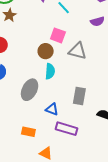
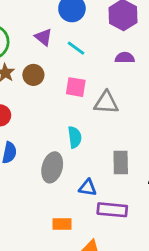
purple semicircle: (97, 21) -> (125, 58), turned -152
brown circle: (46, 51) -> (33, 75), moved

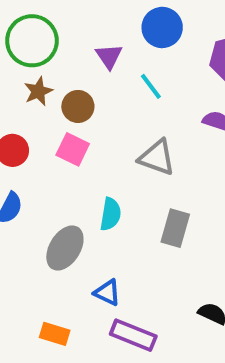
pink square: (76, 87) -> (73, 149), moved
gray triangle: (106, 103) -> (157, 157), moved
gray rectangle: (121, 163) -> (175, 228), moved

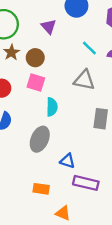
cyan line: (151, 86) -> (89, 48), moved
cyan semicircle: (111, 214) -> (52, 107), moved

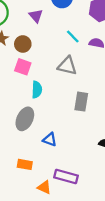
purple rectangle: (86, 183) -> (66, 176), moved

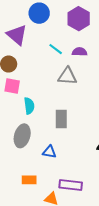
purple triangle: (36, 16) -> (17, 35), size x1.5
gray triangle: (67, 66) -> (67, 76), moved
gray rectangle: (81, 102) -> (61, 119), moved

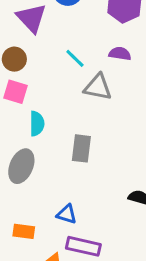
cyan line: (56, 49) -> (75, 58), moved
blue triangle: (49, 152) -> (67, 214), moved

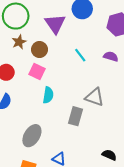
gray triangle: (98, 87) -> (95, 97), moved
gray ellipse: (21, 166) -> (32, 136), moved

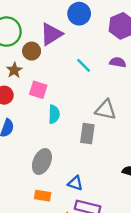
purple triangle: (55, 24) -> (51, 34), turned 40
brown star: (19, 42) -> (14, 70), moved
brown circle: (39, 50) -> (32, 51), moved

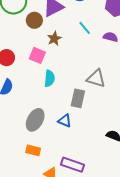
cyan line: (84, 65) -> (85, 28), moved
brown star: (14, 70) -> (54, 39), moved
blue triangle: (75, 183) -> (65, 121), moved

